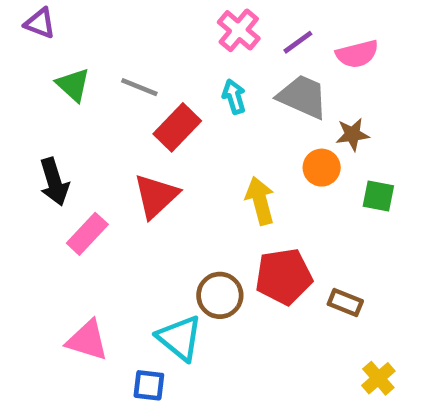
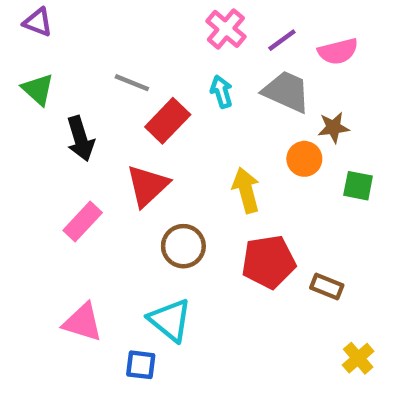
green triangle: (73, 85) -> (38, 89), moved
black arrow: (54, 182) -> (80, 139), moved
brown circle: (220, 295) -> (183, 246), moved

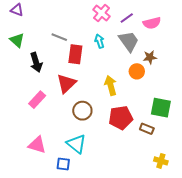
gray trapezoid: (286, 92) -> (129, 41), turned 30
red rectangle: (168, 121) -> (75, 54), turned -36
green square: (358, 186) -> (161, 108), moved, size x1.5
yellow cross: (358, 358) -> (161, 161), turned -32

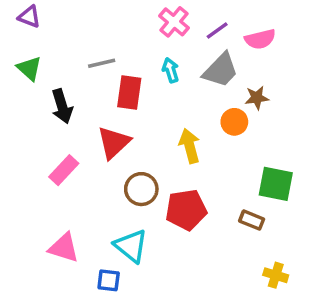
gray line: (59, 37) -> (102, 63), turned -35
gray trapezoid: (129, 41) -> (221, 70), turned 80
red pentagon: (121, 118) -> (186, 210), moved

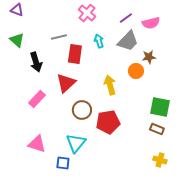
pink cross: (174, 22) -> (87, 13), moved
brown rectangle: (252, 220) -> (157, 129), moved
cyan triangle: (131, 246) -> (76, 143), turned 30

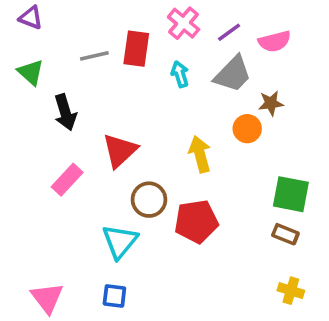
pink cross: (87, 13) -> (184, 23), moved
gray line: (59, 37) -> (94, 56), moved
red rectangle: (75, 54) -> (136, 49), moved
cyan triangle: (76, 143) -> (120, 241), moved
pink triangle: (37, 144) -> (47, 298), moved, turned 36

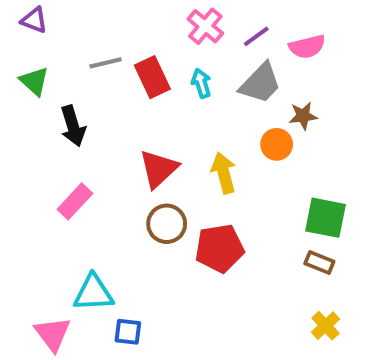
red rectangle: (136, 49) -> (152, 77), moved, turned -33
red triangle: (120, 150) -> (158, 169), moved
cyan triangle: (120, 241) -> (93, 293), moved, turned 48
yellow cross: (291, 291) -> (325, 326), turned 30

